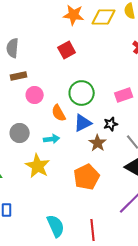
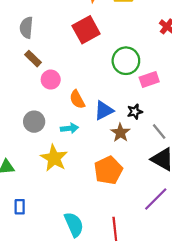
red square: (67, 50) -> (86, 30), size x1.4
brown rectangle: (19, 76) -> (33, 59), turned 56
green circle: (82, 93) -> (126, 61), moved

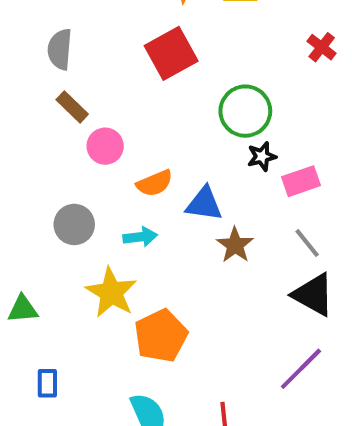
pink rectangle: (149, 80) -> (301, 181), moved
orange semicircle: (77, 99) -> (155, 183), turned -84
blue triangle: (104, 111) -> (204, 204), turned 35
black star: (135, 112) -> (262, 156), moved
orange pentagon: (108, 170) -> (161, 336), moved

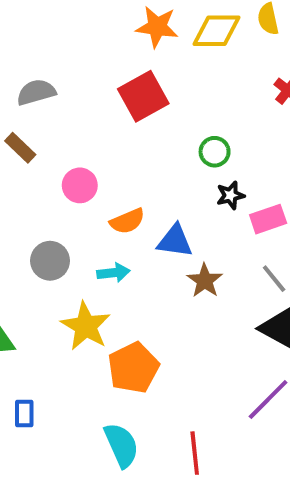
gray semicircle: (60, 49) -> (36, 92), turned 69
brown rectangle: (72, 107) -> (20, 148), moved
green circle: (245, 111) -> (215, 152), size x0.6

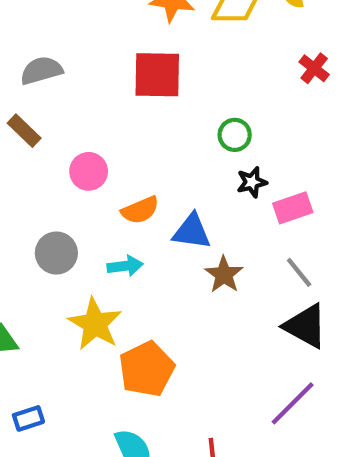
red square: (143, 96) -> (157, 75), turned 30
blue rectangle: (24, 413) -> (28, 418), turned 72

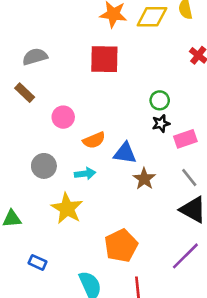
green circle: (235, 135) -> (160, 100), moved
orange pentagon: (147, 369) -> (121, 246), moved
blue rectangle: (28, 418) -> (37, 262), moved, turned 42

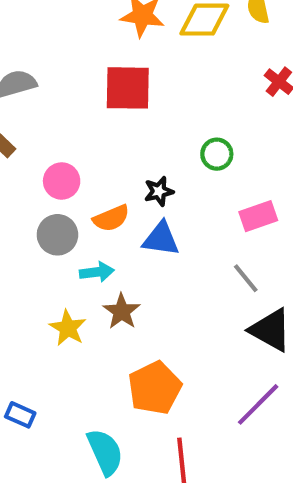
black star: (161, 123) -> (159, 191), moved
gray circle: (44, 166) -> (57, 235), moved
gray line: (189, 178) -> (246, 278), moved
brown star: (144, 179) -> (122, 311), moved
yellow star: (67, 208) -> (68, 328), size x0.7

